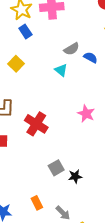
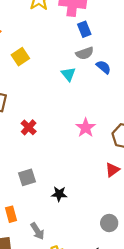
blue rectangle: (25, 32) -> (84, 29), moved
red cross: (36, 124) -> (29, 127), size x0.6
gray square: (56, 168) -> (27, 177), moved

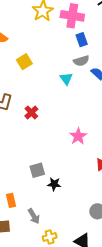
red cross: (29, 127) -> (31, 112), moved
pink star: (86, 128) -> (78, 136), moved
gray square: (27, 177) -> (37, 170), moved

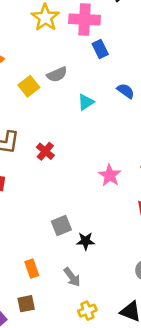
gray semicircle: (81, 61) -> (57, 74), moved
cyan triangle: (66, 79) -> (86, 102), turned 40
gray arrow: (34, 216) -> (72, 277), moved

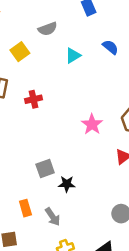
yellow square: (29, 86) -> (20, 52), moved
red cross: (45, 151) -> (34, 99), turned 35
orange rectangle: (32, 269) -> (25, 208), moved

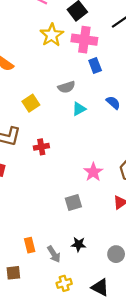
gray semicircle: (48, 29) -> (66, 87), moved
gray square: (45, 169) -> (73, 202), moved
black star: (67, 184) -> (79, 244), moved

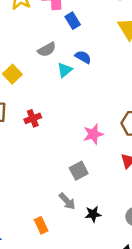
blue semicircle: (113, 103) -> (83, 57), moved
pink star: (93, 172) -> (93, 134), turned 30
gray arrow: (54, 254) -> (67, 201), moved

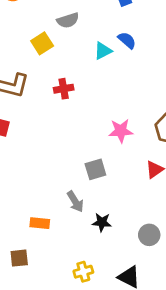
gray semicircle: (47, 50) -> (68, 20), moved
red cross: (33, 118) -> (64, 89), moved
orange rectangle: (41, 225) -> (40, 223), turned -70

